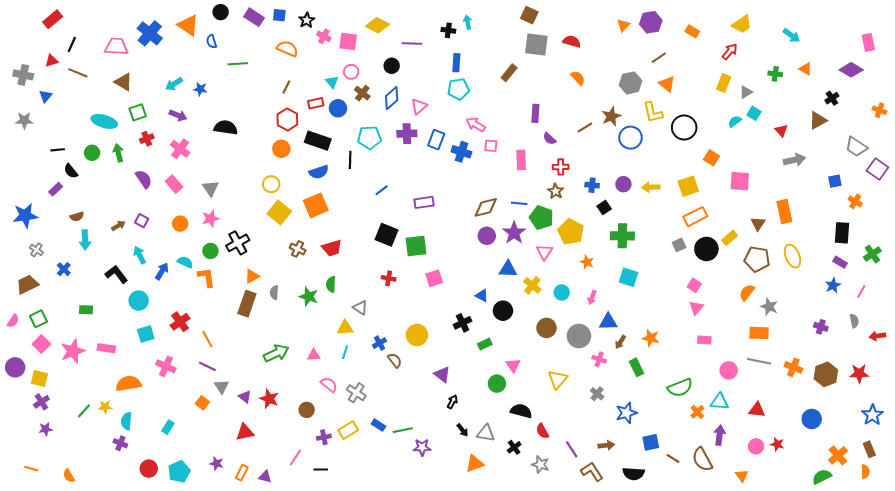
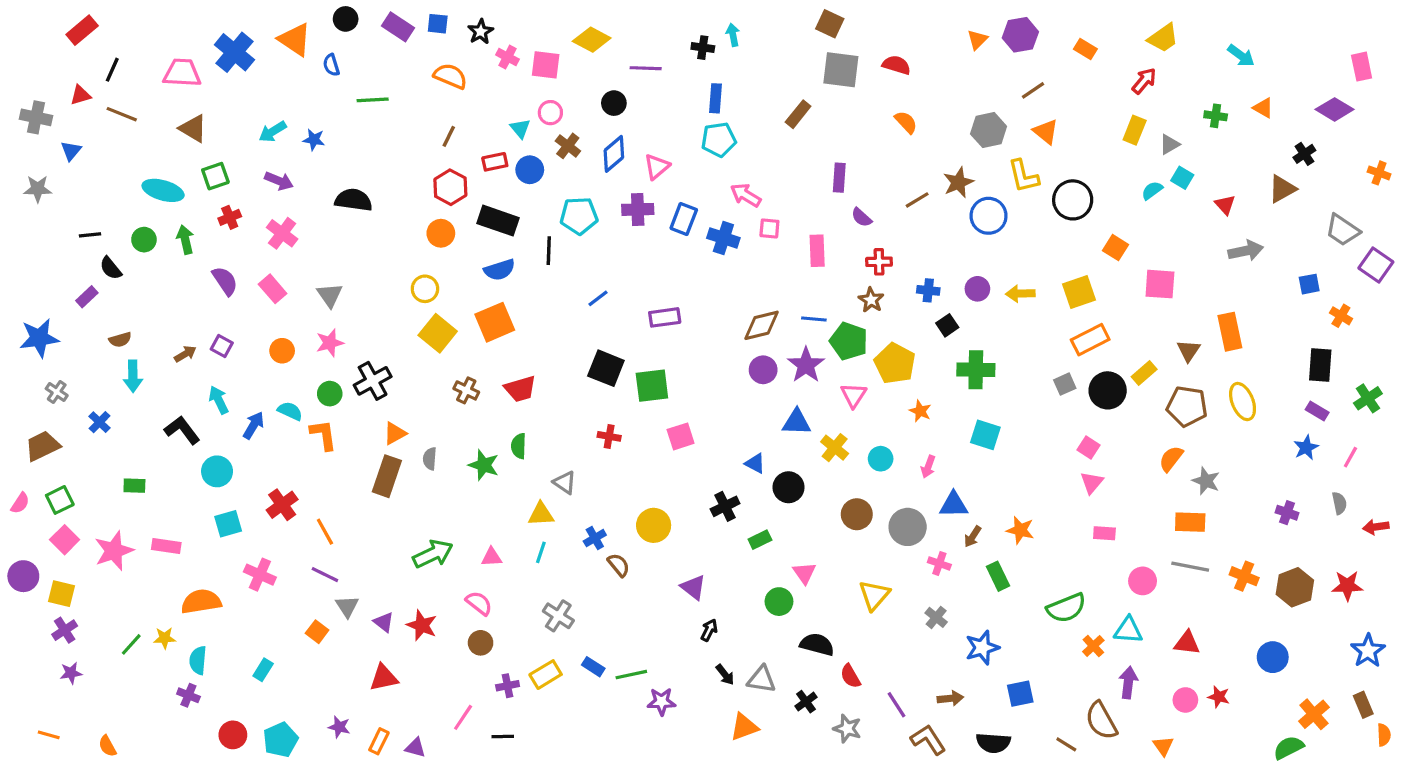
pink semicircle: (329, 385) -> (479, 603), moved
brown line: (673, 458) -> (1066, 744), moved
orange semicircle: (865, 472) -> (1384, 735), moved

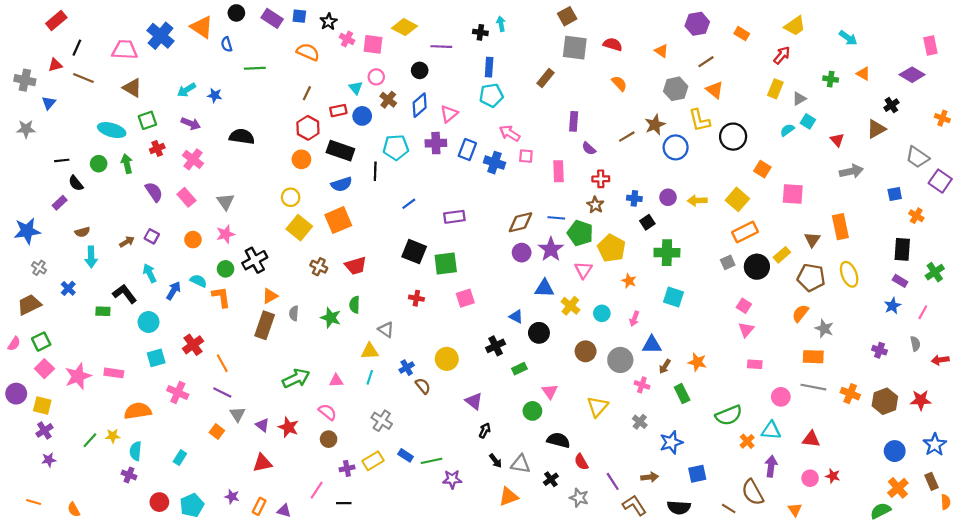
brown square: (830, 24) -> (567, 16), turned 36
orange triangle: (977, 40) -> (661, 51), moved, turned -40
yellow square: (1079, 292) -> (737, 199), turned -30
green rectangle: (134, 486) -> (103, 311), moved
blue circle: (1273, 657) -> (895, 451), moved

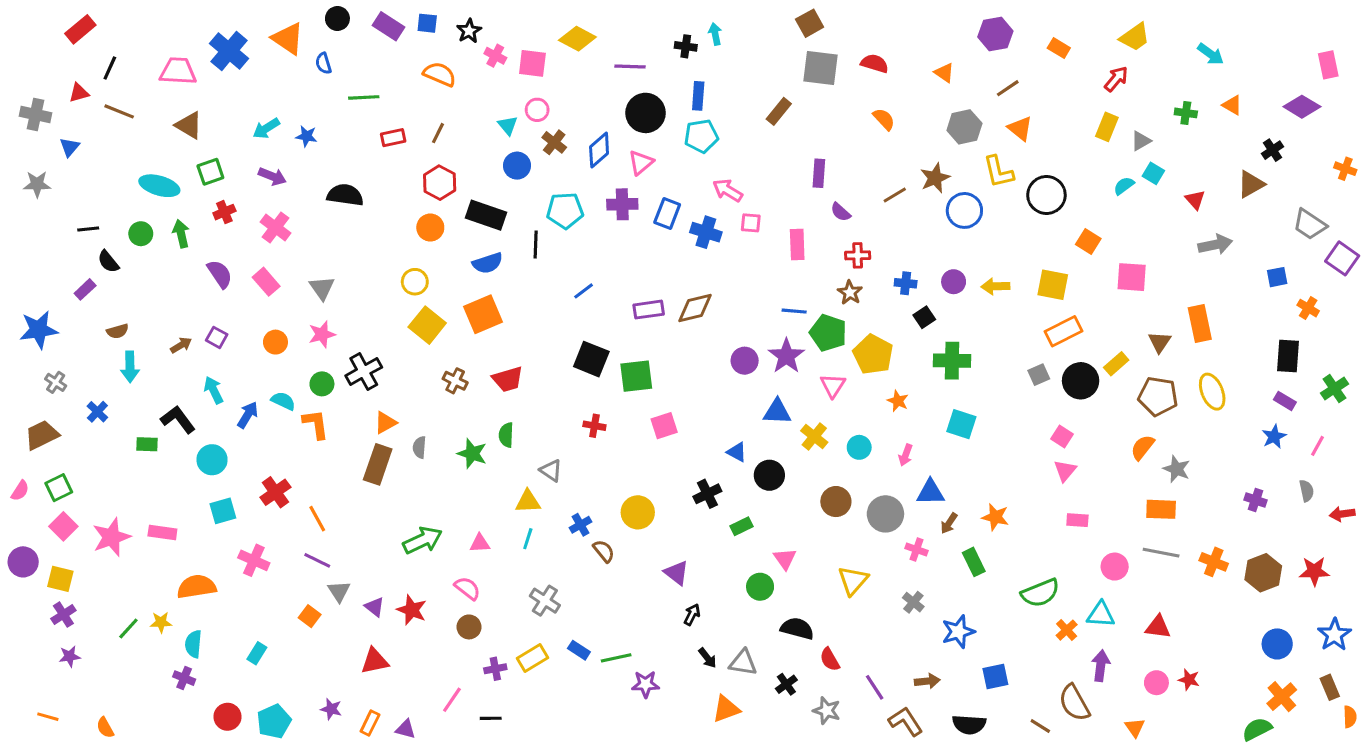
black circle: (420, 70) -> (646, 113), moved, size x1.6
red rectangle: (338, 111) -> (393, 138), moved
yellow square: (737, 199) -> (1053, 285), turned -30
brown diamond: (521, 222) -> (695, 308), moved

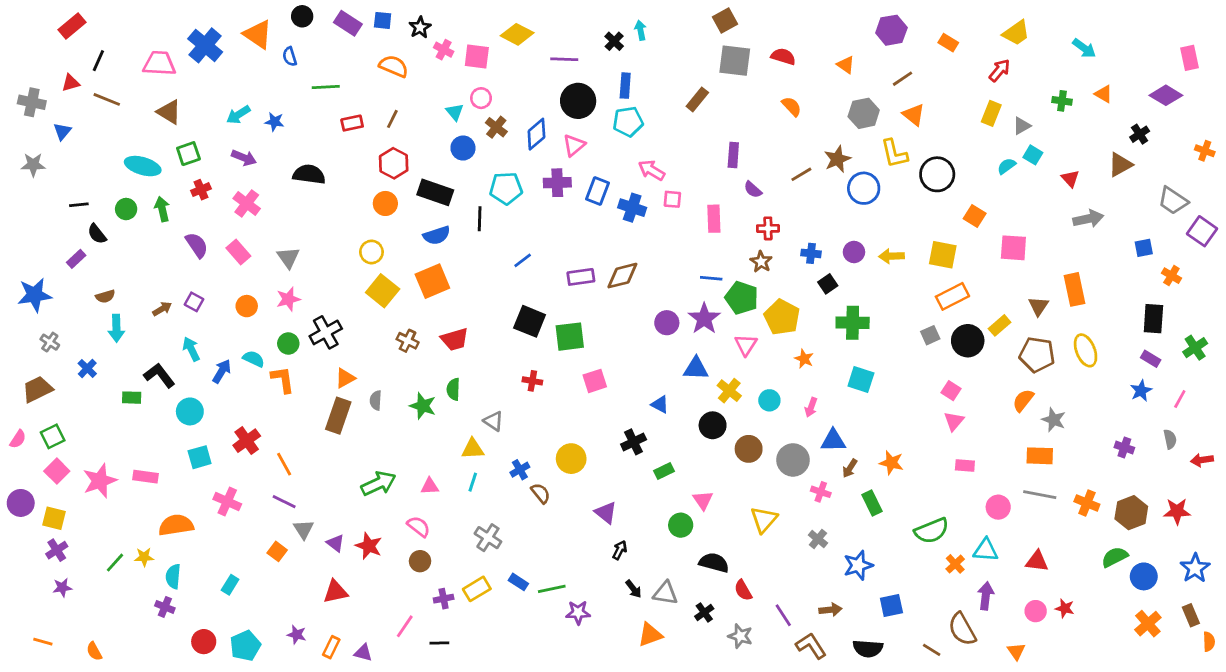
black cross: (686, 46) -> (614, 41), turned 36
black circle: (769, 475) -> (713, 425), moved
green semicircle: (1257, 729) -> (1115, 557), moved

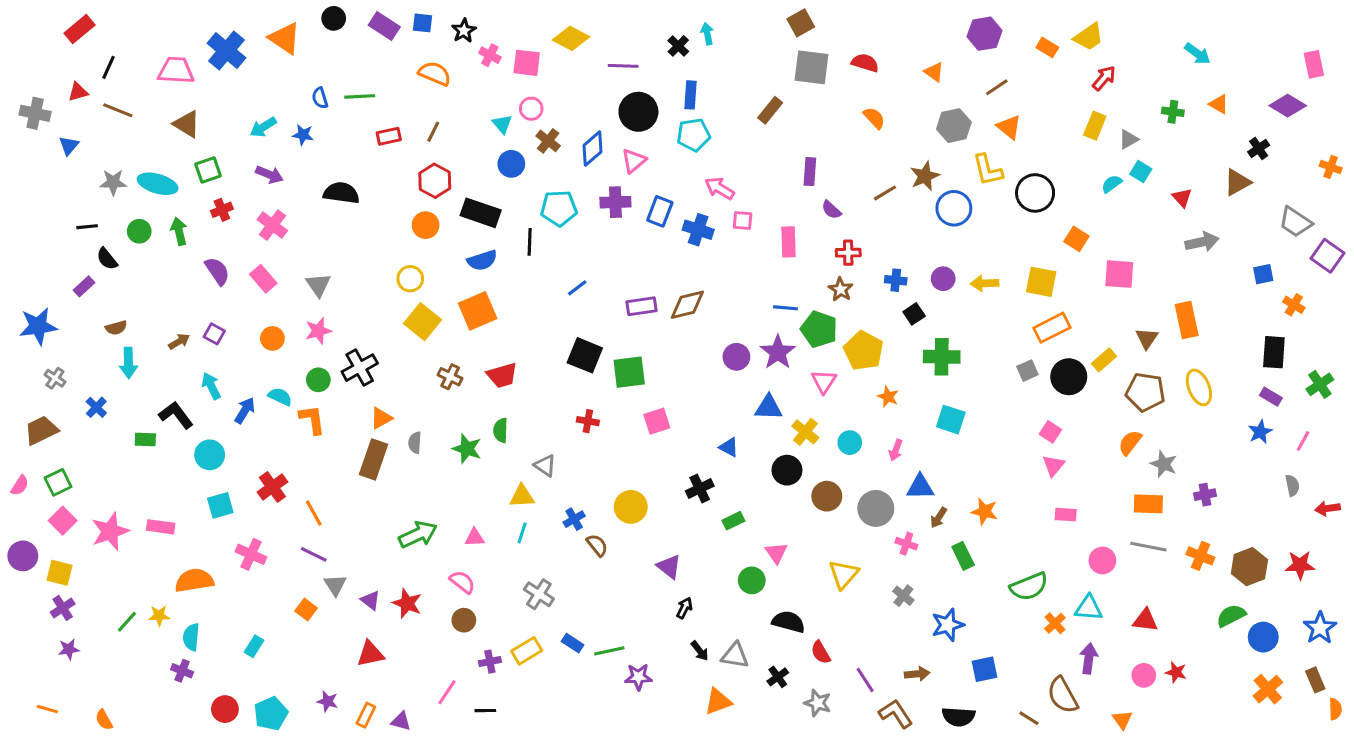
yellow trapezoid: (1016, 33) -> (1089, 37), moved
blue semicircle: (290, 56) -> (320, 98), moved
gray star: (33, 165) -> (113, 182), moved
purple cross: (1124, 447) -> (1205, 495), moved, turned -30

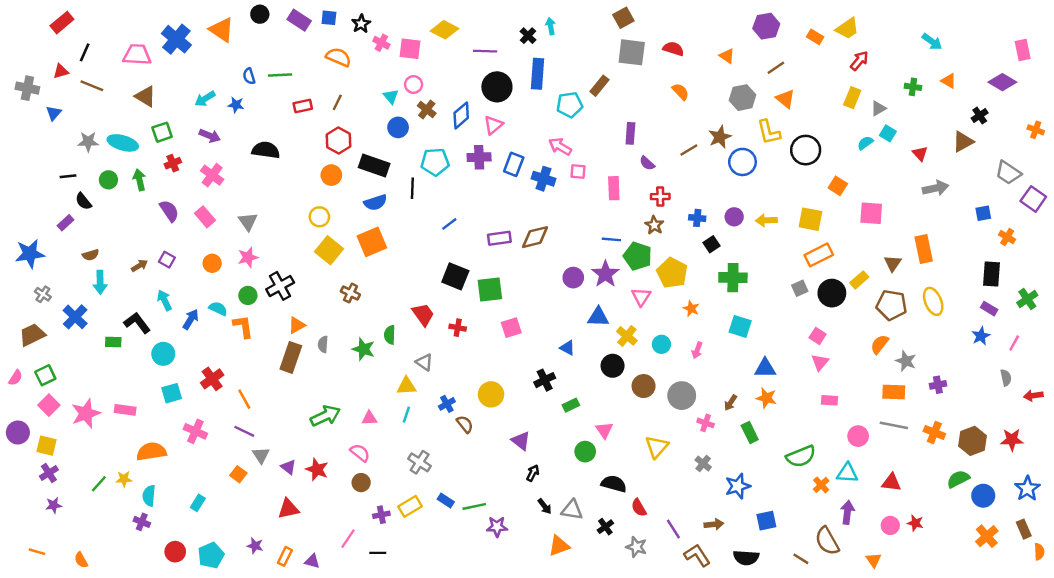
blue rectangle: (690, 95) -> (537, 74), size x1.4
cyan pentagon: (694, 135) -> (570, 105), moved
red trapezoid: (502, 375) -> (423, 315), moved, turned -110
blue cross: (96, 407) -> (75, 317), size x1.5
blue triangle: (920, 487) -> (765, 368), moved

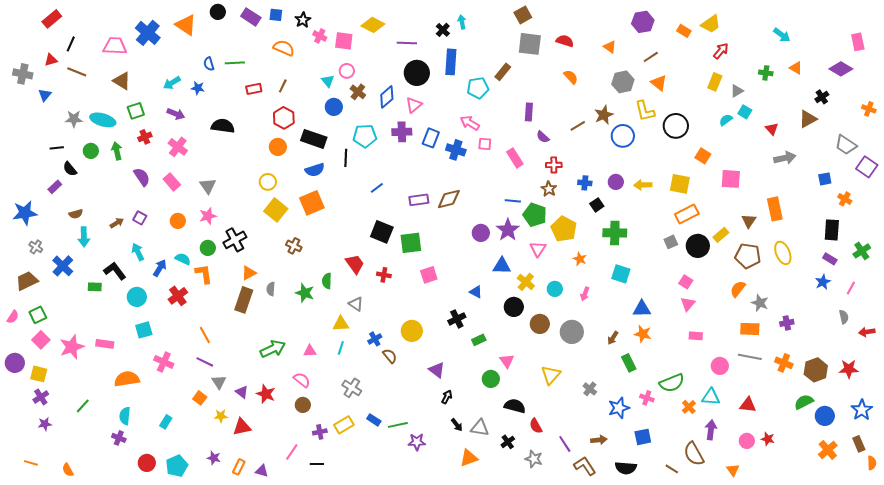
pink rectangle: (614, 188) -> (515, 158), turned -30
red cross: (212, 379) -> (178, 296), moved
pink cross: (706, 423) -> (647, 398), moved
yellow star: (124, 479) -> (221, 416), moved

